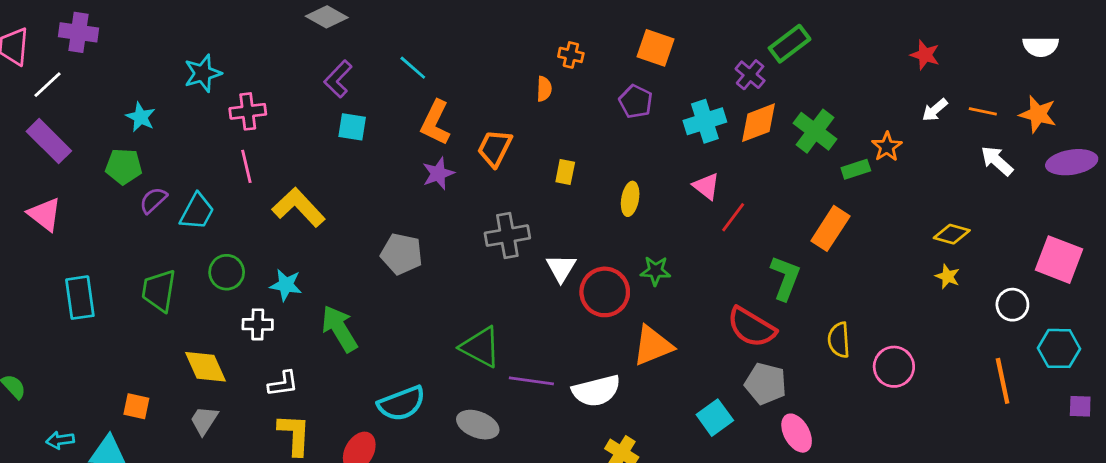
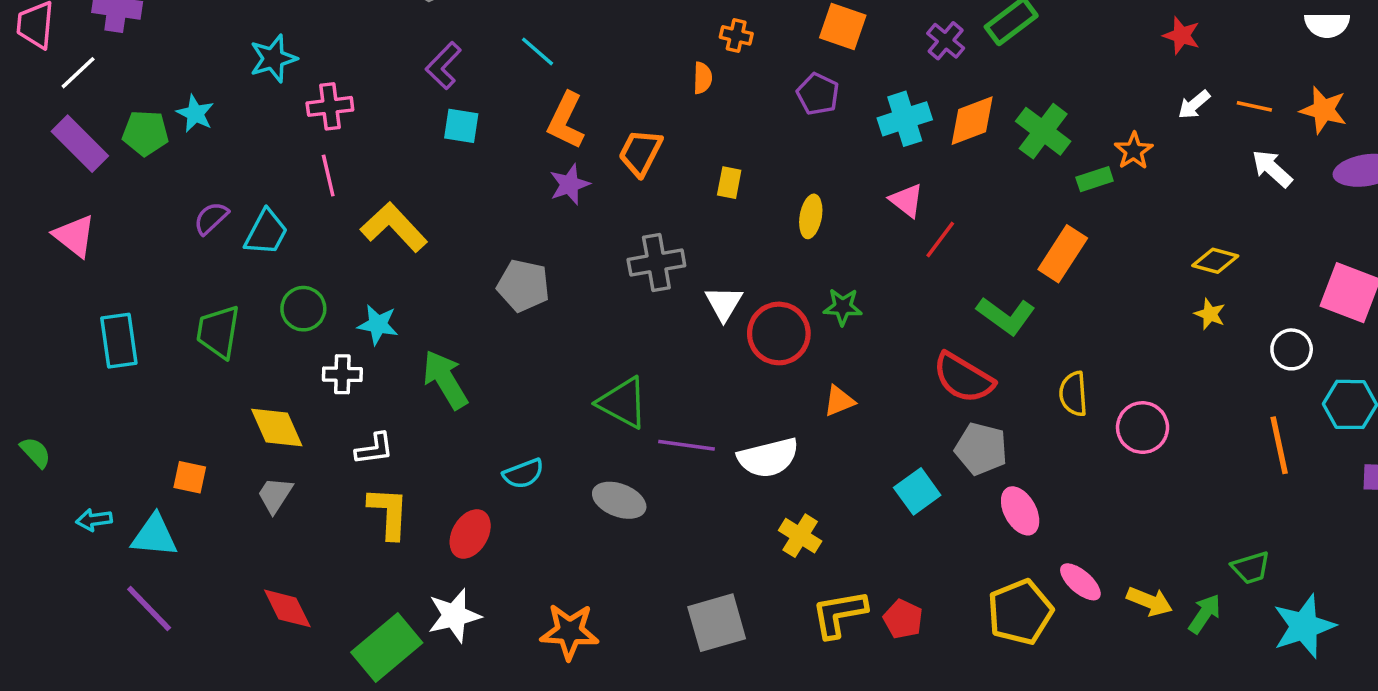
purple cross: (750, 75) -> (946, 41), moved
green pentagon: (124, 166) -> (145, 133), moved
green L-shape: (785, 278) -> (1006, 316), turned 105
orange triangle: (653, 346) -> (839, 401), size x0.6
cyan semicircle: (402, 403) -> (523, 474), size x0.7

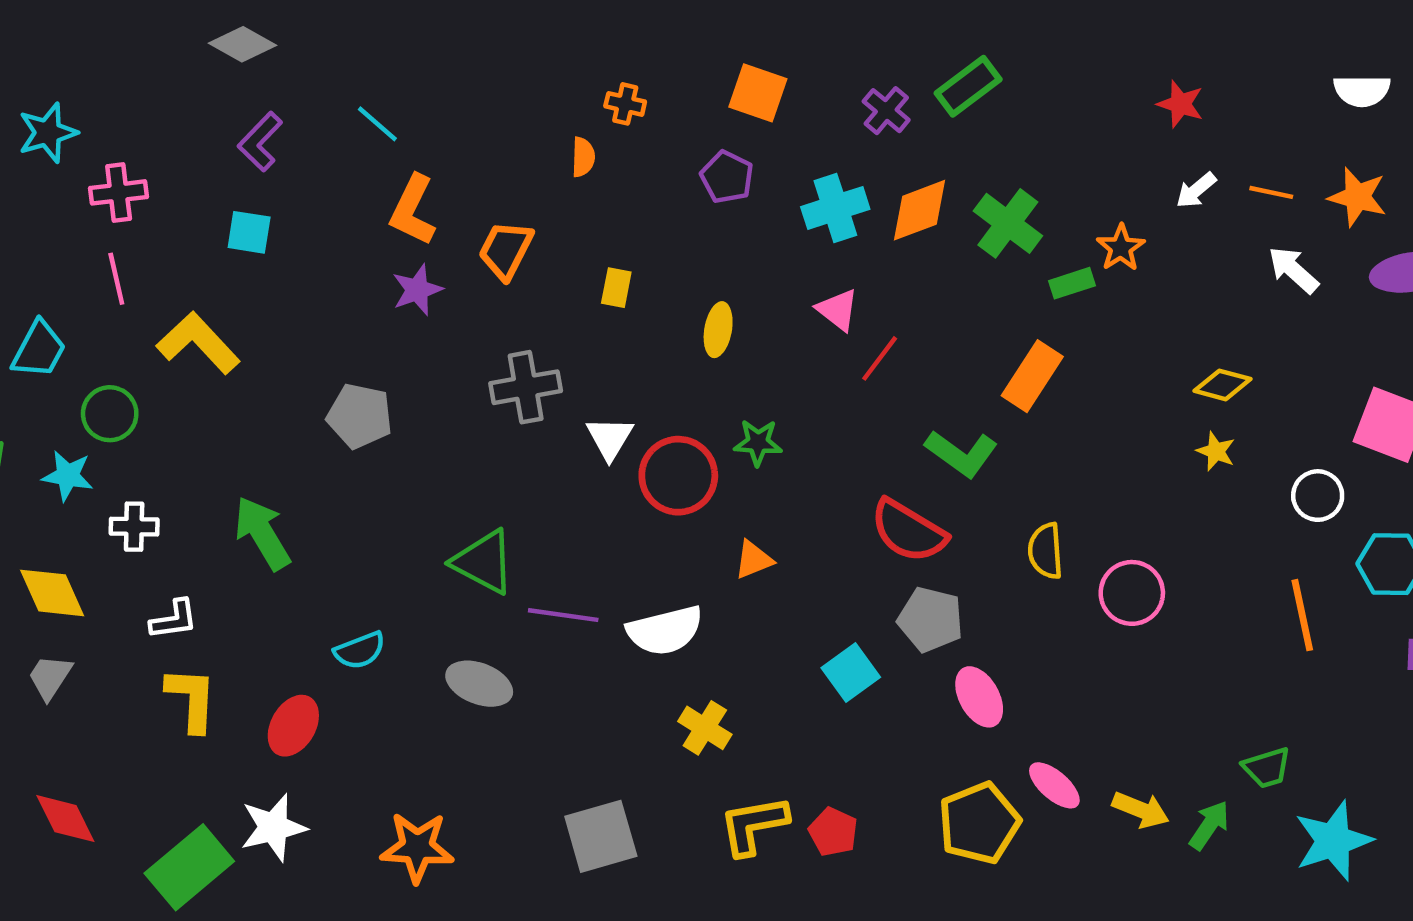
cyan square: (461, 126) -> (249, 232), moved
green circle: (303, 309) -> (110, 414), moved
cyan star: (378, 325) -> (68, 476), moved

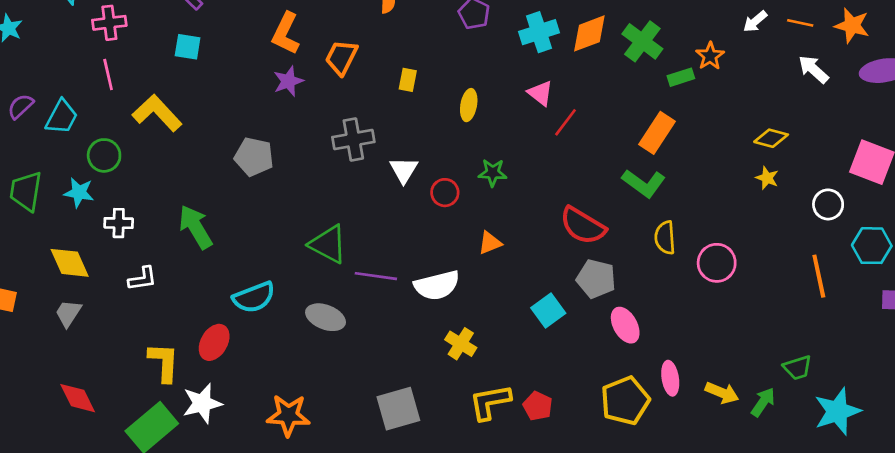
green L-shape: (961, 454) -> (644, 183), moved
red circle: (678, 476) -> (445, 193), size x0.6
cyan semicircle: (360, 650) -> (254, 297), size x1.4
yellow L-shape: (192, 699) -> (164, 362), moved
pink ellipse: (1054, 785) -> (670, 378), turned 40

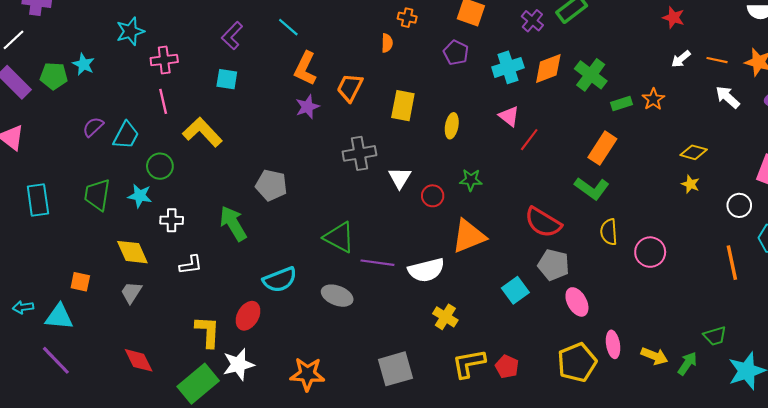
orange star: (710, 56) -> (653, 99), moved
yellow rectangle: (408, 80) -> (403, 106), size x1.6
gray pentagon: (254, 157) -> (271, 185), moved
orange triangle: (490, 243) -> (469, 236), size x1.8

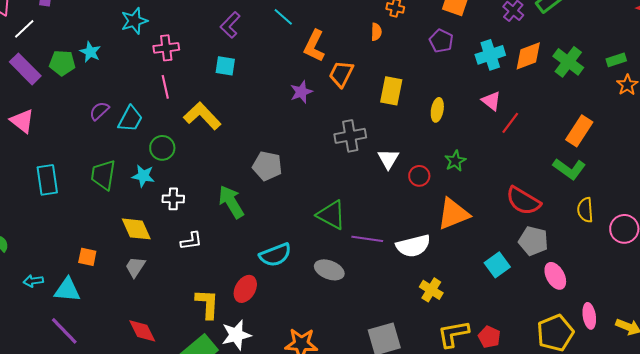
orange L-shape: (305, 68) -> (314, 46), moved
green rectangle: (622, 104) -> (616, 60), moved
green star: (471, 180) -> (455, 161), turned -30

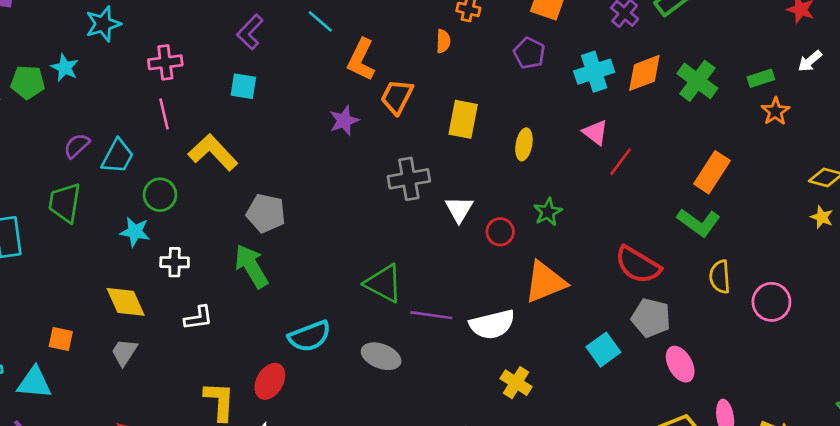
cyan star: (134, 21) -> (103, 24), moved
gray pentagon: (267, 166) -> (266, 213), moved
green trapezoid: (103, 175) -> (65, 203), moved

